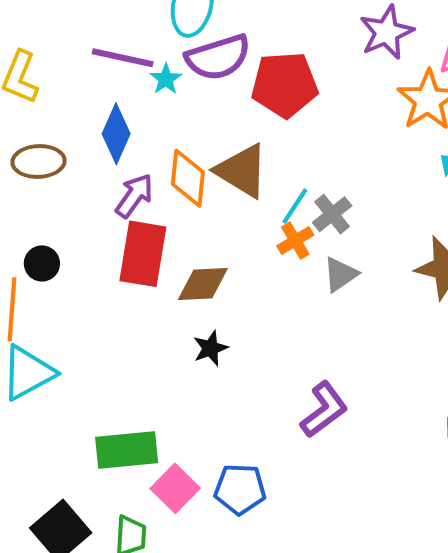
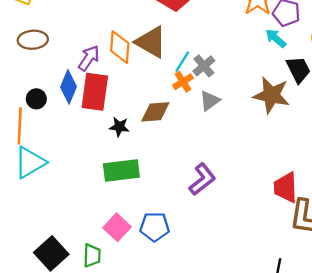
blue diamond: (116, 134) -> (68, 87), moved
brown diamond: (203, 284) -> (155, 112), moved
black star: (210, 348) -> (119, 127), moved, turned 30
green rectangle: (127, 450) -> (121, 170), moved

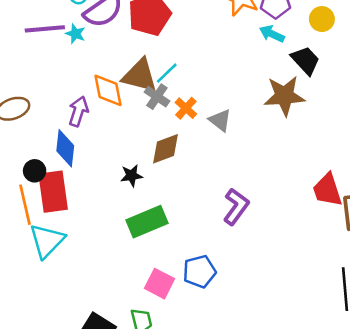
cyan line: (182, 62) -> (167, 73), moved, turned 30
gray cross: (204, 66) -> (157, 97), moved
red rectangle: (95, 92) -> (53, 192), moved
gray triangle: (210, 101) -> (220, 120), turned -30

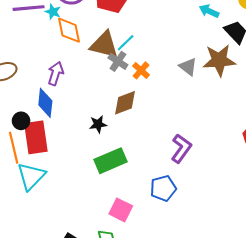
orange diamond: (108, 90) -> (69, 30), moved
gray triangle: (220, 120) -> (188, 67), moved
blue pentagon: (199, 272) -> (163, 188), moved

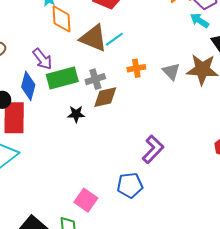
gray cross: (118, 61) -> (95, 79), moved, turned 30
orange cross: (141, 70) -> (136, 68), moved, turned 30
purple arrow: (56, 73) -> (42, 59), turned 115
green rectangle: (111, 161) -> (62, 78), moved

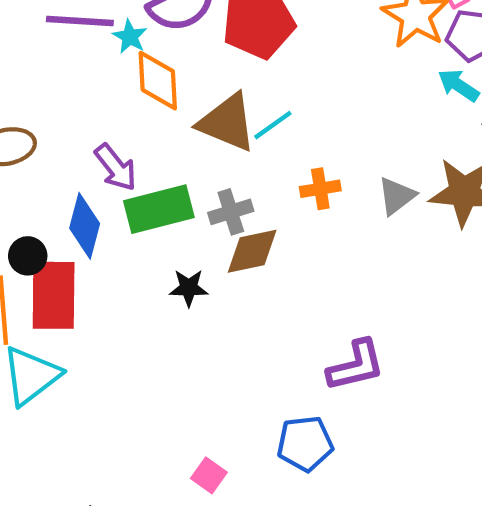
gray triangle: (171, 71) -> (397, 196), turned 36
purple L-shape: (153, 149) -> (356, 366), turned 32
pink square: (86, 200) -> (209, 475), size x0.7

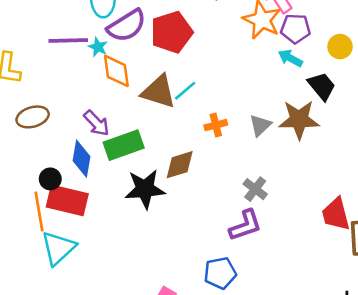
gray cross: (231, 212) -> (255, 189), moved, turned -30
black star: (189, 288) -> (145, 189), size x1.8
red rectangle: (54, 295) -> (67, 200), turned -72

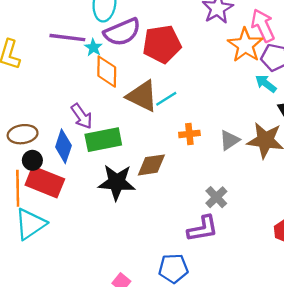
brown ellipse: (33, 117) -> (23, 134), moved

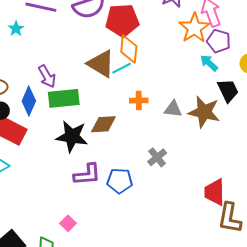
cyan star: (93, 47) -> (16, 29), moved
orange diamond: (107, 72) -> (129, 49), moved
gray triangle: (230, 140) -> (173, 109), turned 36
purple L-shape: (203, 229) -> (87, 175), moved
blue pentagon: (173, 268) -> (120, 181), moved

